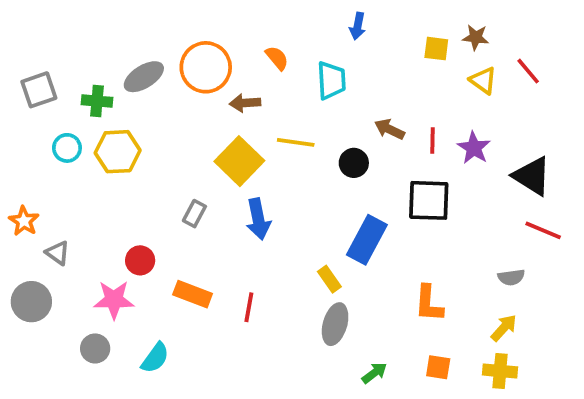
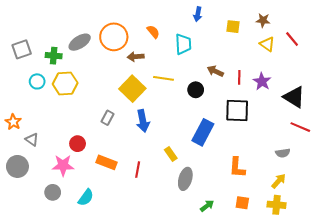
yellow square: (436, 49) -> (233, 27), moved
yellow rectangle: (329, 279) -> (171, 154), moved

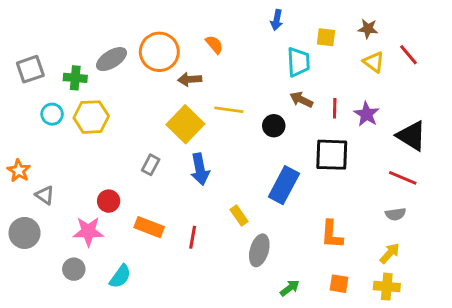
cyan trapezoid: (183, 44) -> (298, 62), moved
red line: (300, 127) -> (403, 178), moved

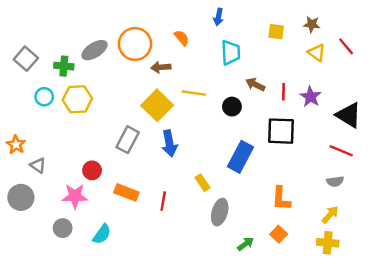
blue arrow: (277, 20) -> (218, 17), moved
cyan trapezoid: (298, 62) -> (231, 53), moved
gray square: (30, 69) -> (26, 59), turned -30
gray rectangle: (151, 165) -> (128, 140), size x1.5
orange square: (339, 284) -> (279, 234), moved, turned 35

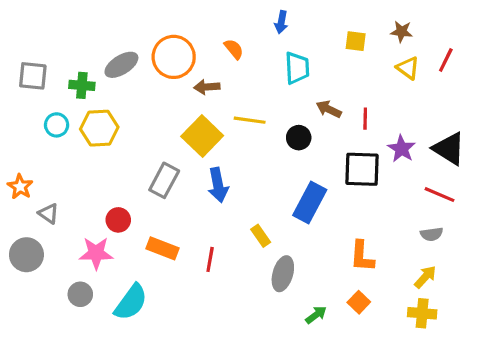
red line: (346, 46) -> (446, 60), turned 66
gray square: (26, 59) -> (33, 76), turned -35
purple star: (311, 97) -> (402, 149), moved
cyan semicircle: (102, 234) -> (131, 302), size x1.4

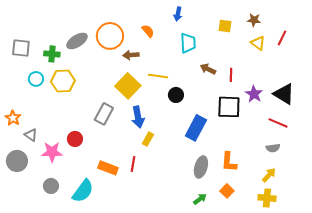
black circle: (299, 138) -> (176, 95), moved
yellow rectangle: (261, 236) -> (148, 139), moved, turned 64
orange rectangle: (163, 248) -> (108, 168), moved
pink star: (96, 253) -> (52, 152), moved
gray ellipse: (283, 274) -> (201, 167), moved

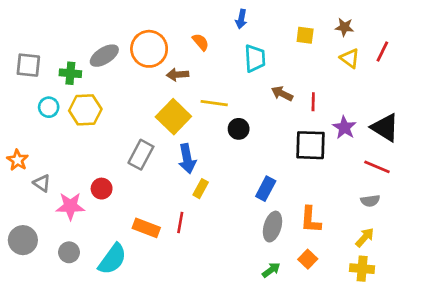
blue rectangle: (196, 128) -> (266, 189), moved, size x0.7
gray circle: (17, 161) -> (23, 240), moved

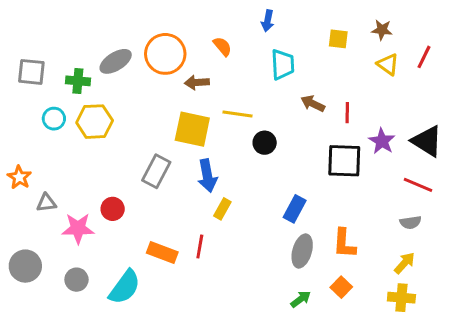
yellow square: (173, 117) -> (192, 129), turned -32
gray triangle: (42, 183) -> (46, 203), turned -42

